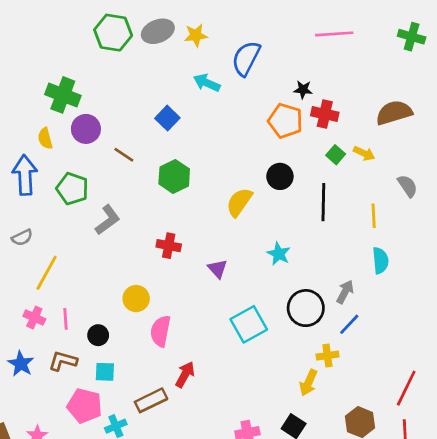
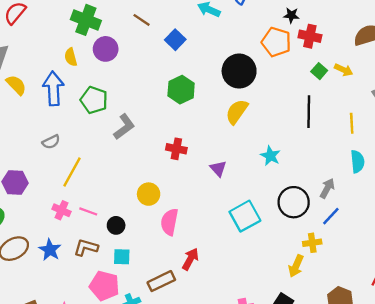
brown line: (124, 155) -> (142, 20), moved
black circle: (280, 176) -> (239, 71), moved, size x1.5
pink line: (66, 319) -> (88, 211), turned -66

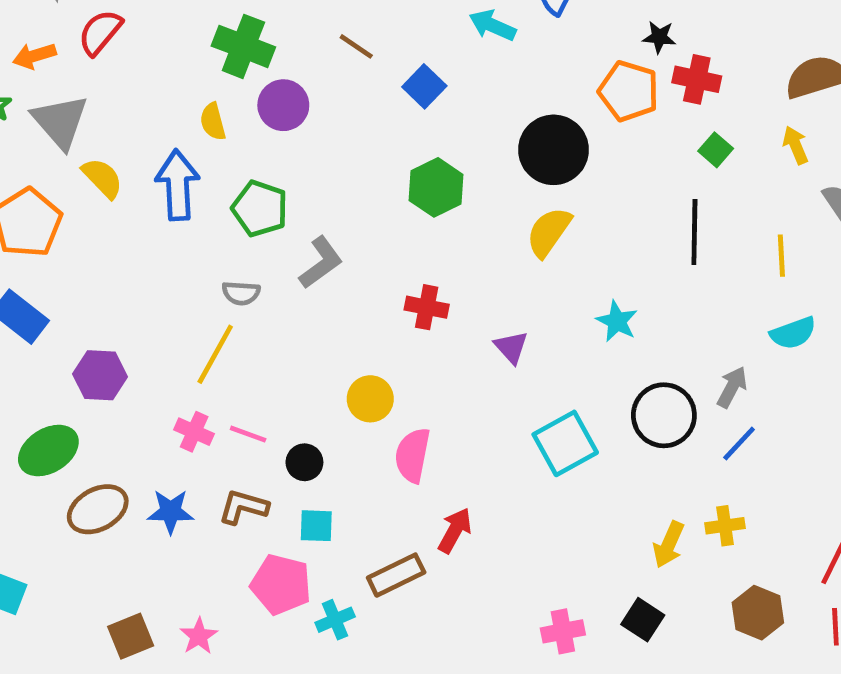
yellow arrow: (344, 70) -> (795, 145), moved, turned -138
gray semicircle: (51, 142) -> (241, 293), moved, turned 30
cyan semicircle: (357, 162) -> (793, 333), turned 75
yellow cross: (312, 243) -> (725, 526), moved
blue star: (50, 250) -> (171, 512), turned -30

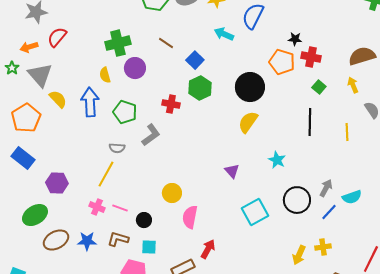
green cross: (243, 46) -> (118, 43), turned -35
green hexagon: (436, 187) -> (200, 88), moved
red cross: (427, 307) -> (171, 104), moved
cyan semicircle: (793, 333) -> (352, 197), moved

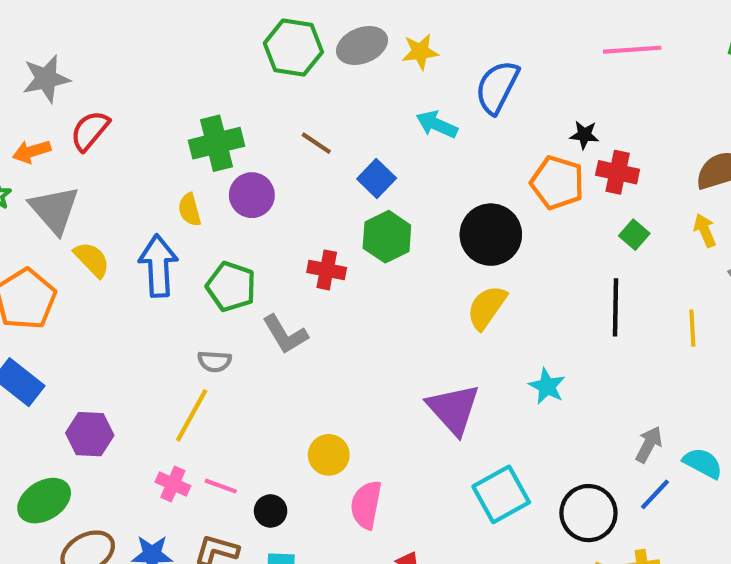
gray L-shape: (151, 135) -> (285, 334), turned 95
purple triangle: (232, 171) -> (453, 409), size x1.8
cyan semicircle: (352, 197) -> (703, 463), turned -132
black circle: (297, 200) -> (588, 513), moved

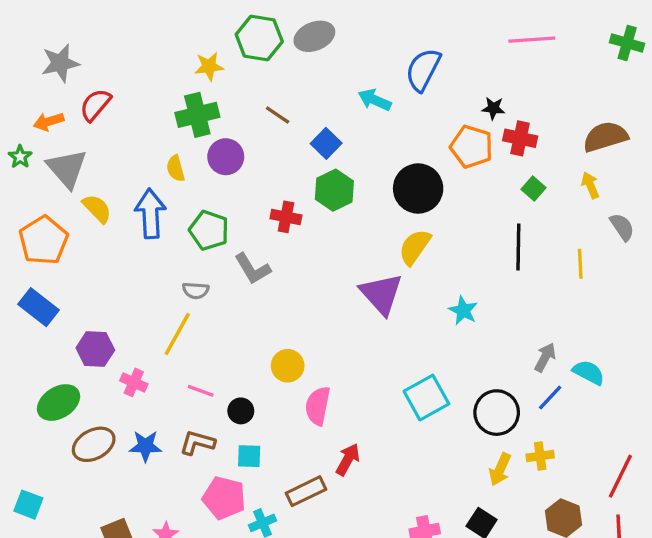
yellow star: (420, 52) -> (209, 66), moved
purple triangle: (453, 409) -> (381, 294), moved
pink cross: (173, 484) -> (134, 382), moved

